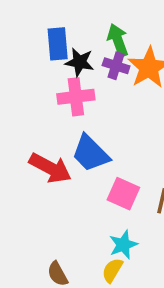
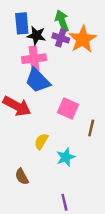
blue trapezoid: (90, 153) -> (38, 81), moved
pink square: (123, 194) -> (68, 109), moved
yellow semicircle: (112, 270) -> (41, 141), moved

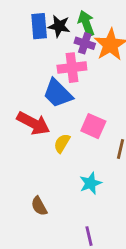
black star: (36, 36) -> (59, 26), moved
pink cross: (34, 59) -> (72, 68), moved
yellow semicircle: (41, 141) -> (62, 143), moved

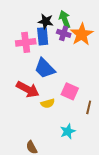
blue rectangle: (39, 26) -> (43, 36), moved
pink cross: (72, 68) -> (26, 42), moved
yellow semicircle: (62, 143) -> (48, 103), turned -136

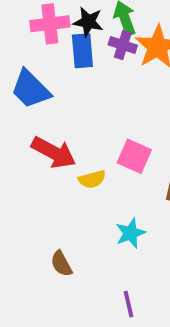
pink cross: (26, 42) -> (50, 24), moved
blue trapezoid: (45, 68) -> (31, 89), moved

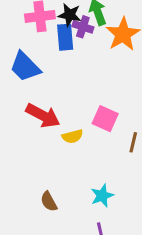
purple cross: (123, 45) -> (83, 27), moved
cyan star: (130, 233) -> (102, 196), moved

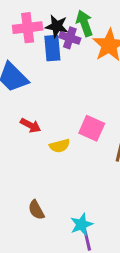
red arrow: (43, 116) -> (30, 125), size x0.6
cyan star: (102, 196) -> (82, 224), moved

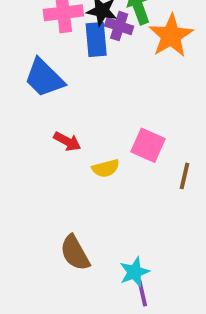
brown semicircle: (36, 210) -> (75, 253), size x1.4

